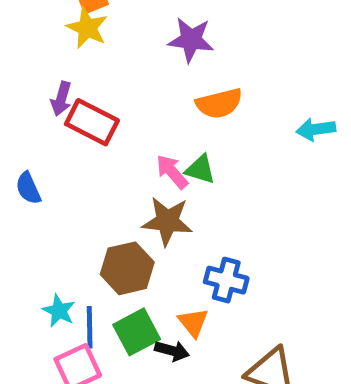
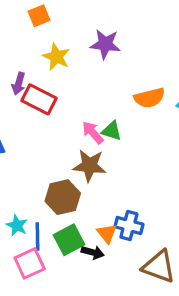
yellow star: (87, 28) -> (56, 57), moved
orange semicircle: (219, 103) -> (149, 98), moved
blue cross: (226, 280) -> (129, 226), moved

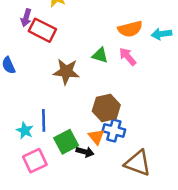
pink arrow: (93, 132) -> (128, 57), moved
brown star: (90, 166) -> (66, 72), moved
brown hexagon: (63, 197) -> (106, 108), moved
blue line: (37, 237) -> (44, 120), moved

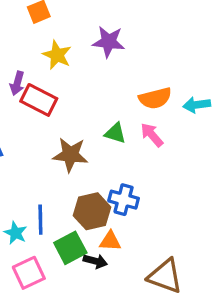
brown hexagon: (106, 108) -> (92, 211), moved
blue cross: (114, 130) -> (124, 200), moved
orange triangle: (96, 137) -> (110, 241), turned -48

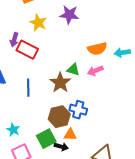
pink arrow: (152, 135) -> (95, 71), turned -70
brown star: (70, 155) -> (60, 83), moved, turned 30
blue line: (40, 220) -> (28, 88), moved

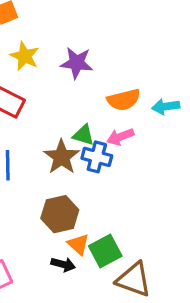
purple star: (69, 15) -> (77, 63), moved
blue cross: (78, 110) -> (97, 157), moved
orange triangle: (70, 135) -> (78, 244), turned 40
green square: (46, 139) -> (105, 251), moved

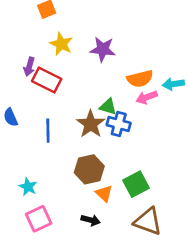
pink arrow: (120, 137) -> (147, 97), moved
green square: (105, 251) -> (136, 184), moved
black arrow: (63, 264) -> (91, 220), moved

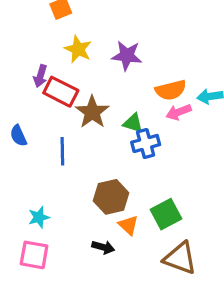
brown star: (91, 124) -> (92, 112), moved
blue cross: (119, 124) -> (146, 143), turned -30
cyan star: (28, 187) -> (39, 217), turned 30
pink square: (39, 219) -> (34, 255), moved, turned 35
black arrow: (91, 220) -> (103, 247), moved

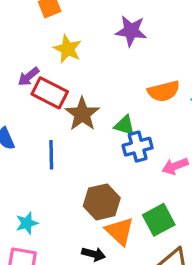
purple star: (127, 56) -> (131, 31), moved
purple arrow: (40, 76) -> (28, 77), turned 35
pink arrow: (179, 112) -> (175, 166), moved
orange triangle: (128, 225) -> (120, 231), size x1.4

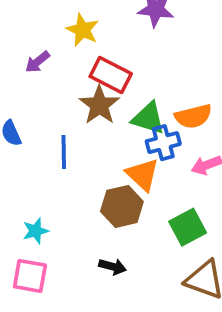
orange semicircle: (164, 91) -> (193, 116), moved
red rectangle: (50, 93) -> (111, 75), moved
green triangle: (125, 125) -> (148, 118), size x1.4
orange triangle: (120, 231) -> (143, 175), moved

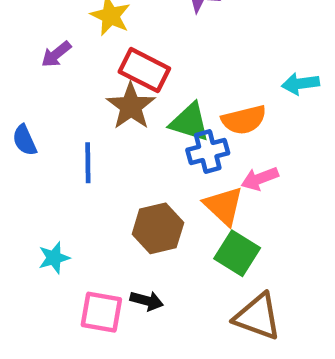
orange triangle: (143, 175) -> (224, 206), moved
green square: (188, 227) -> (237, 253), turned -30
pink square: (30, 276) -> (101, 312), moved

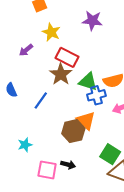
blue line: (88, 163) -> (41, 101), turned 36
orange triangle: (224, 206) -> (86, 121), moved
green square: (237, 253) -> (110, 154), moved

